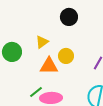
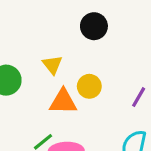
yellow triangle: (42, 42) -> (52, 65), turned -32

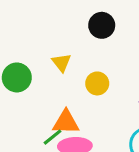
orange triangle: (63, 102) -> (66, 122), moved

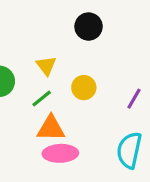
green line: (53, 137) -> (42, 99), moved

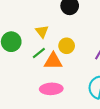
orange triangle: (51, 128) -> (53, 61), moved

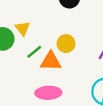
yellow triangle: (42, 31) -> (23, 28), moved

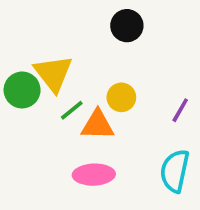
yellow triangle: (23, 28) -> (53, 73), size x1.6

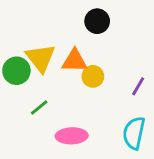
green line: (72, 110) -> (39, 108), moved
orange triangle: (97, 125) -> (74, 61), moved

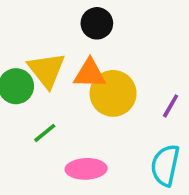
black circle: (97, 21) -> (97, 23), moved
yellow circle: (93, 76) -> (113, 93), size x1.6

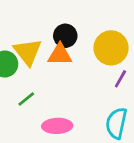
black circle: (97, 23) -> (65, 36), moved
yellow circle: (113, 93) -> (111, 48), moved

